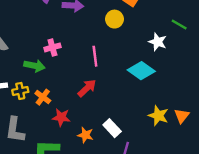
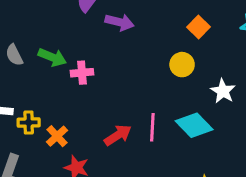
yellow circle: (114, 19) -> (182, 65), moved
pink line: (95, 56) -> (152, 127), moved
green arrow: (34, 66) -> (52, 57), moved

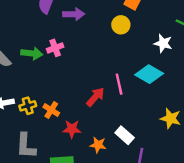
yellow circle: (182, 65) -> (121, 25), moved
pink cross: (82, 73) -> (55, 48), moved

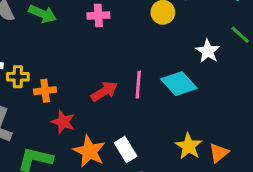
pink cross: (55, 48) -> (98, 15), moved
orange cross: (51, 110) -> (45, 91), turned 35
orange star: (98, 145) -> (89, 151), size x1.5

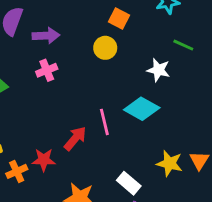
orange cross: (45, 91) -> (17, 171), moved
red star: (63, 122) -> (44, 160), moved
white rectangle: (126, 150) -> (129, 183), moved

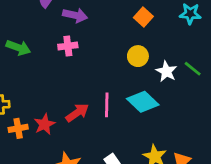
green line: (183, 45) -> (193, 69), moved
yellow circle: (105, 48) -> (138, 56), moved
red star: (44, 160) -> (45, 124), turned 30

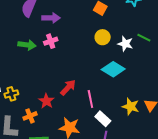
green arrow: (18, 48) -> (27, 45), moved
pink line: (107, 105) -> (90, 99), moved
orange cross: (18, 128) -> (30, 116), moved

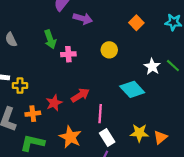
yellow circle: (103, 37) -> (109, 50), moved
pink cross: (51, 41) -> (68, 54), moved
green arrow: (27, 45) -> (50, 39), turned 48
yellow star: (131, 107) -> (139, 133), turned -30

